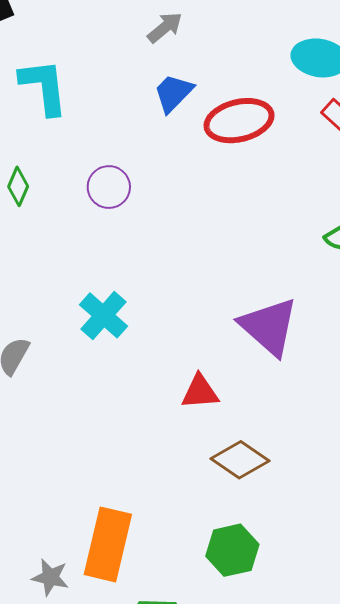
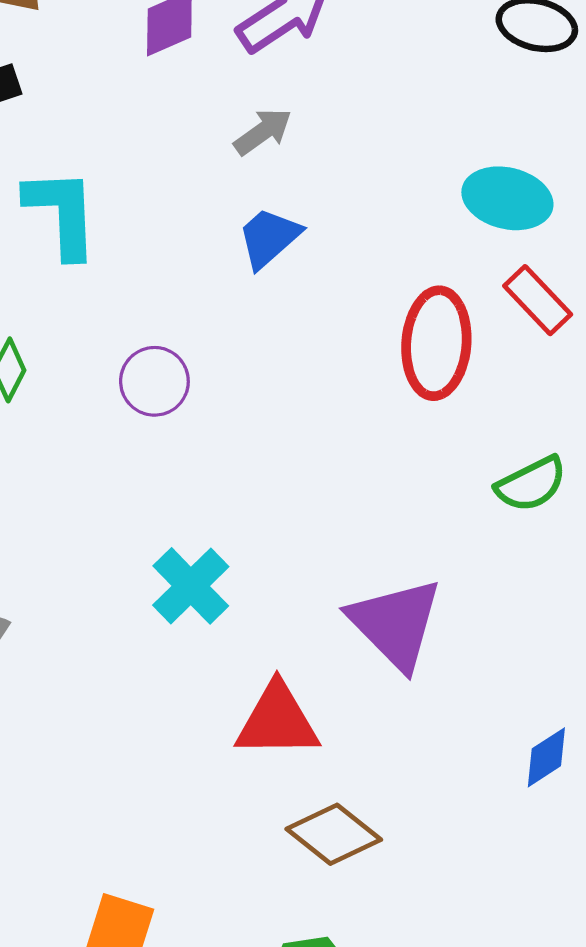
red ellipse: (239, 121) -> (436, 343), moved, turned -76
cyan cross: (104, 315) -> (191, 586), moved
red triangle: (200, 392) -> (277, 721), size x1.4

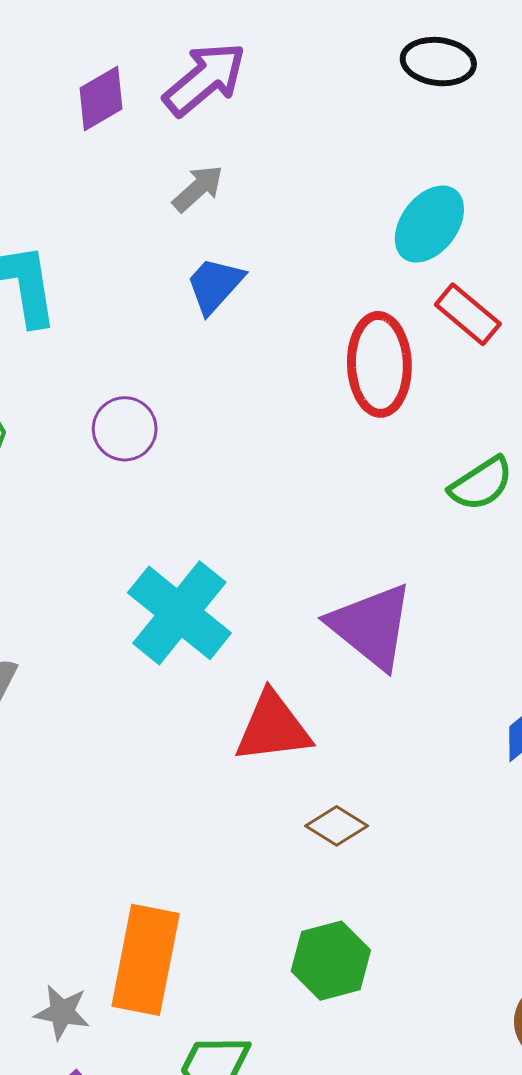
cyan ellipse: (507, 198) -> (429, 224), turned -60
cyan cross: (191, 586) -> (179, 613), size x1.4
brown diamond: (334, 834) -> (337, 826), size x0.7

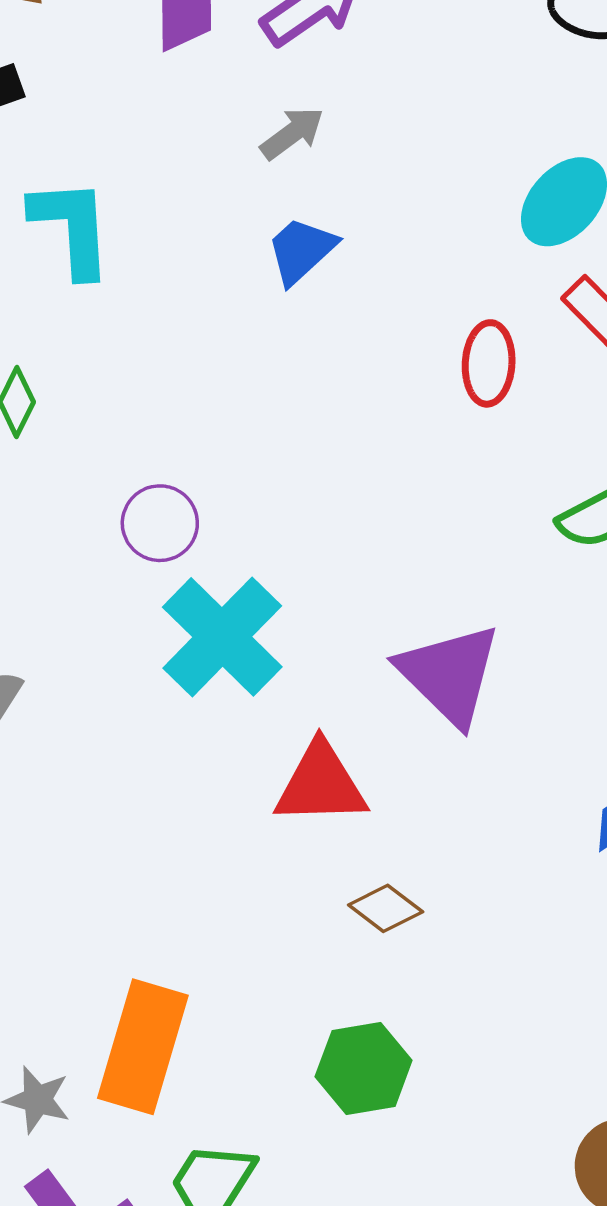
red ellipse: (379, 364) -> (489, 363), size x0.7
purple circle: (125, 429) -> (160, 523), moved

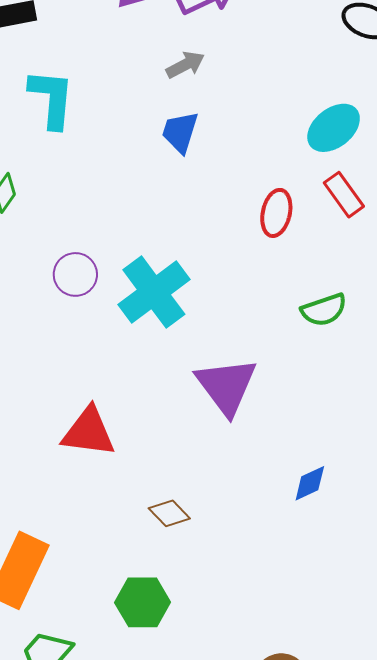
blue trapezoid: (301, 250) -> (180, 132), turned -39
cyan cross: (222, 637) -> (154, 292), moved
red triangle: (321, 784) -> (88, 432), moved

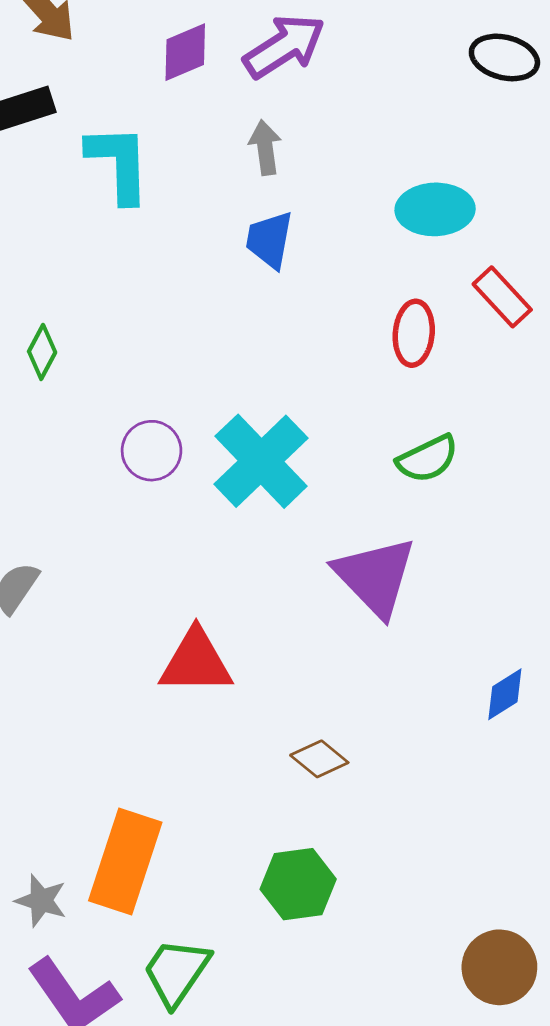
gray arrow: (185, 65) -> (265, 148), turned -63
cyan L-shape: (52, 99) -> (119, 163), moved
cyan ellipse: (334, 128) -> (435, 209), moved, turned 44
green semicircle: (324, 310) -> (427, 459), moved

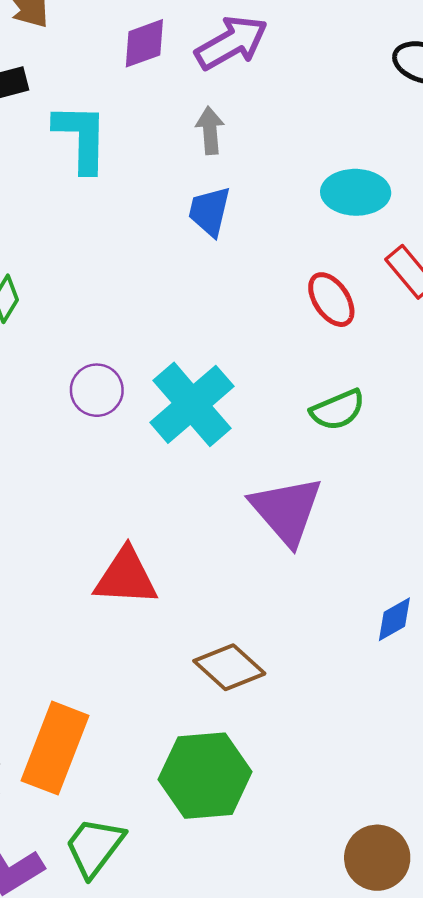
red ellipse: (414, 333) -> (331, 300), turned -42
brown diamond: (319, 759) -> (229, 667), size x1.4
green hexagon: (298, 884) -> (205, 776), size x1.4

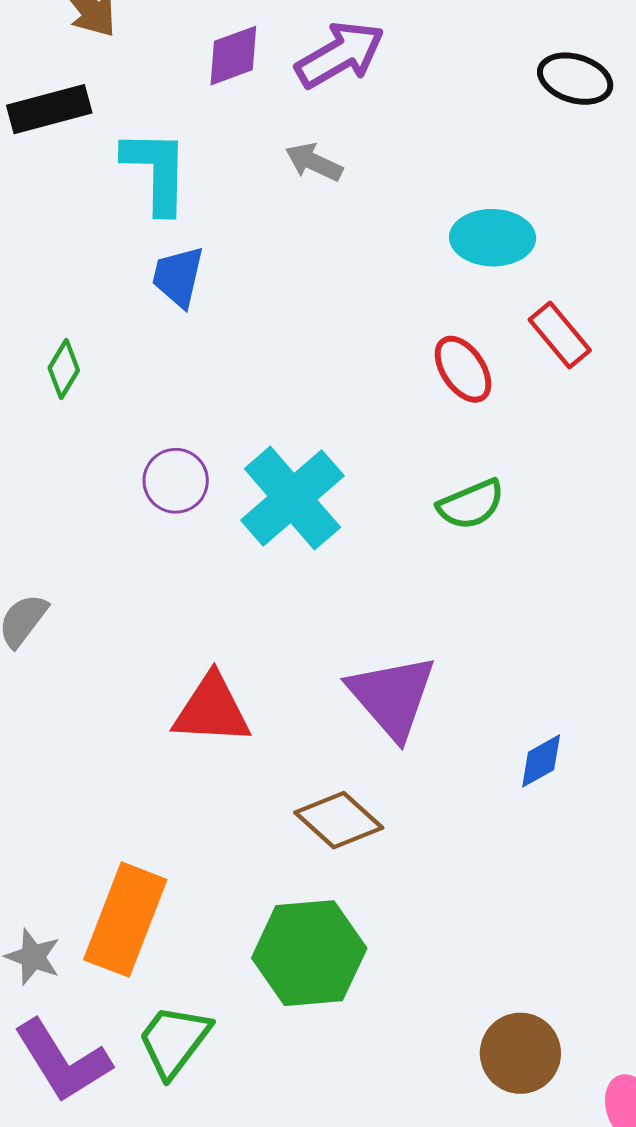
gray arrow: (210, 130) -> (314, 162), turned -60
blue trapezoid: (209, 211) -> (178, 277), moved
purple triangle: (286, 510) -> (392, 697), moved

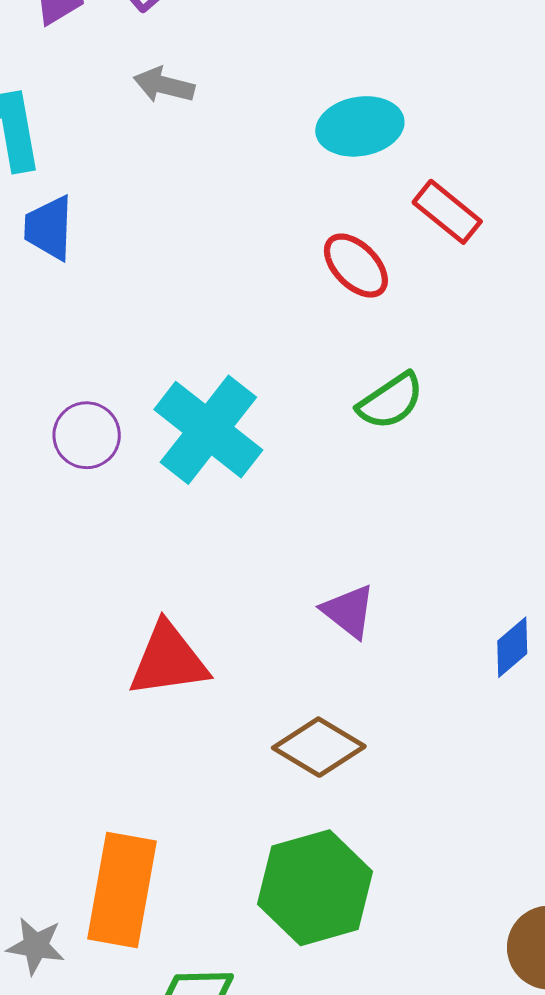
purple triangle: (392, 697) -> (349, 611), size x0.6

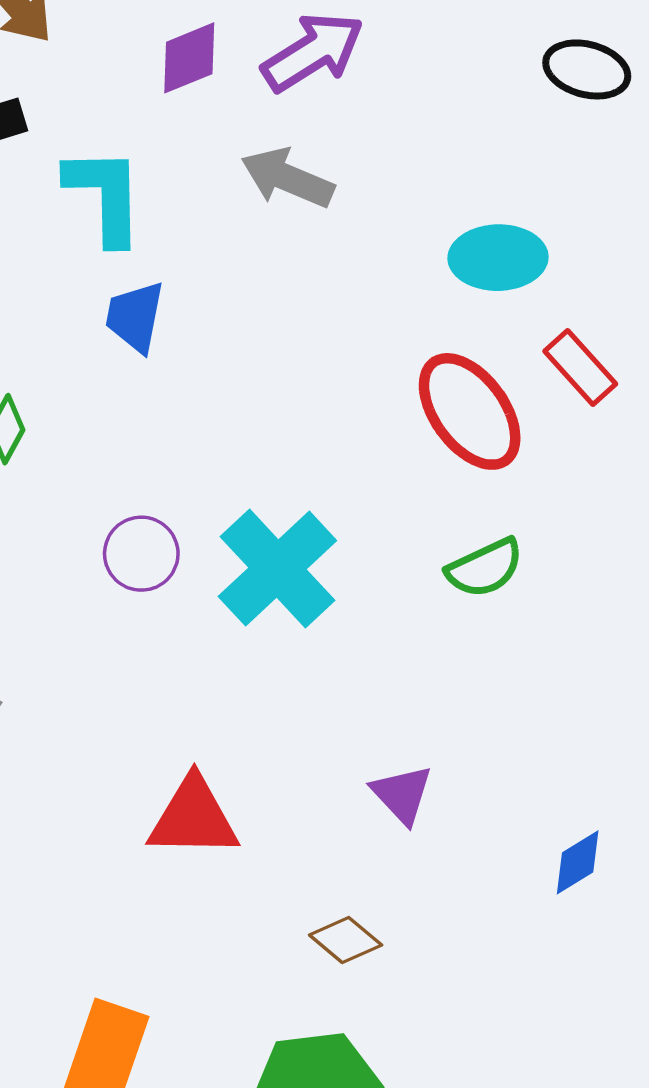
gray arrow: (164, 85) -> (287, 178), size x1.4
red ellipse: (356, 266) -> (470, 411), size x1.5
brown diamond: (319, 747) -> (346, 940), size x0.7

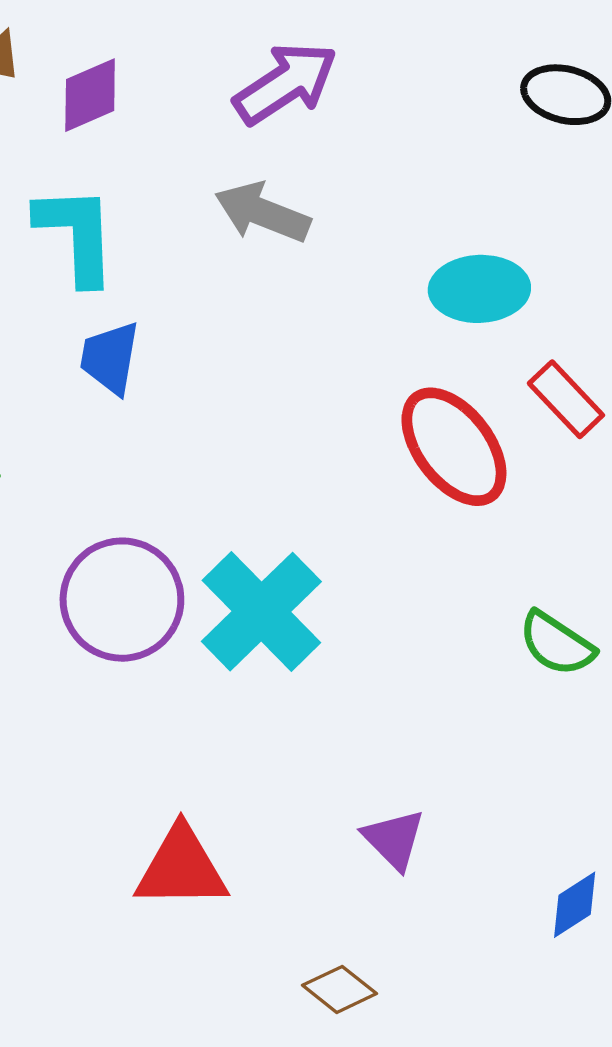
purple diamond: (189, 58) -> (90, 95), moved
purple circle: (141, 554) -> (122, 600), size x1.6
green semicircle: (485, 568) -> (557, 644), moved, turned 60

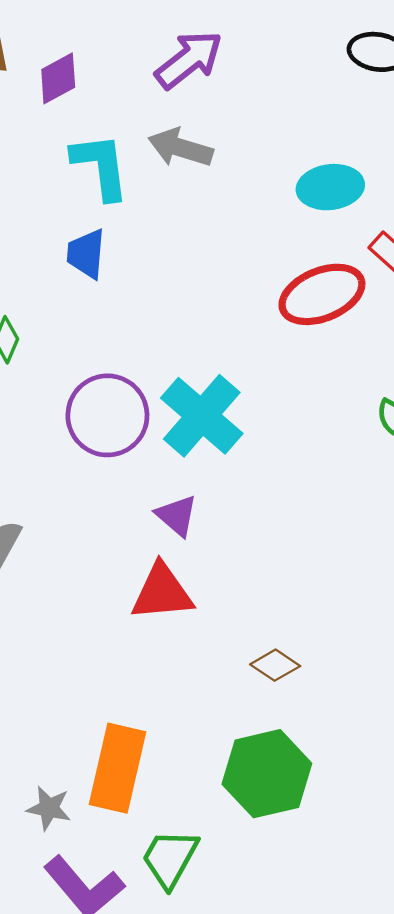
cyan L-shape: (76, 235) -> (101, 166), moved
red ellipse: (454, 447) -> (322, 294), turned -70
purple triangle: (394, 839) -> (177, 516), moved

